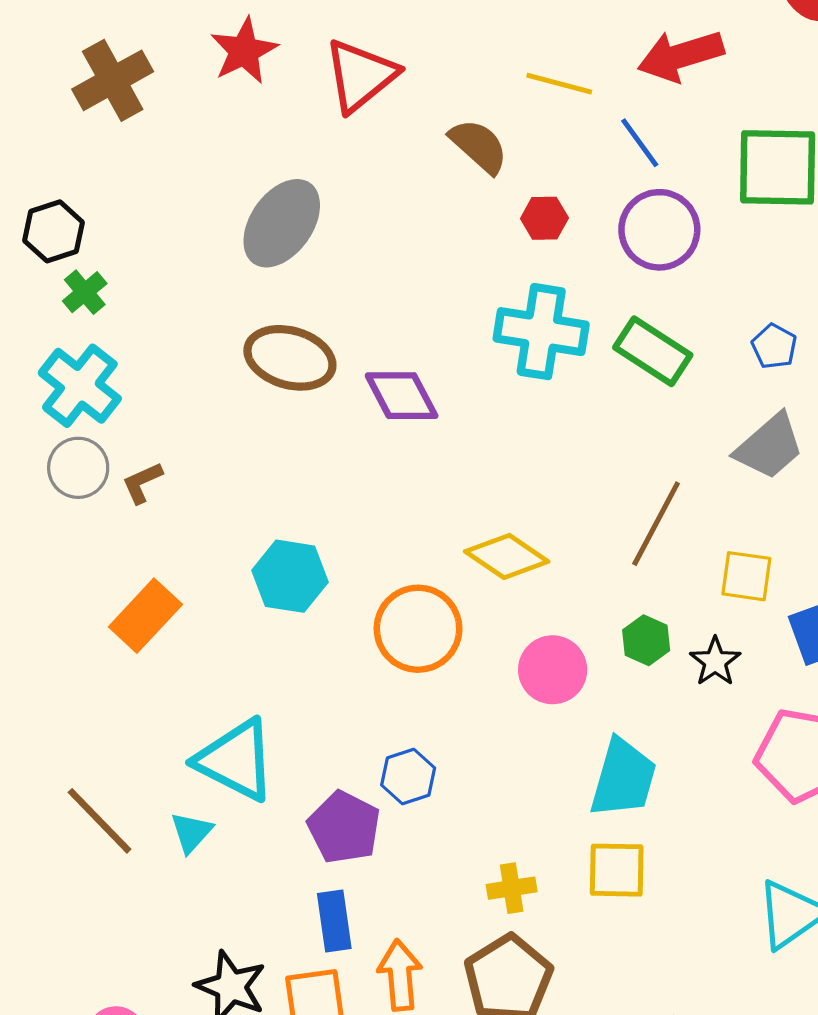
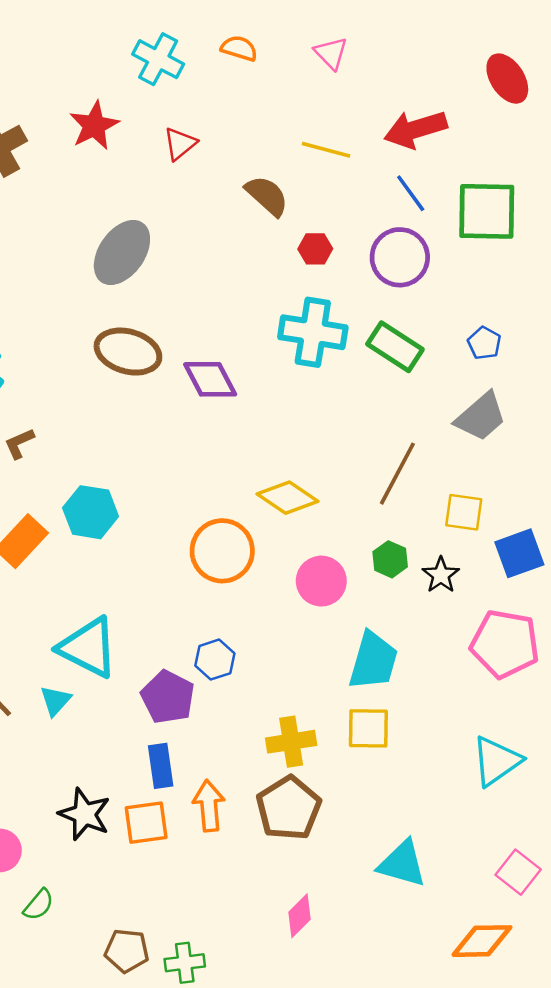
red triangle: (361, 75) -> (180, 144), size x0.6
blue line: (640, 143) -> (411, 193), moved
cyan hexagon: (290, 576) -> (91, 512), moved
yellow cross: (512, 888) -> (291, 742), size x1.4

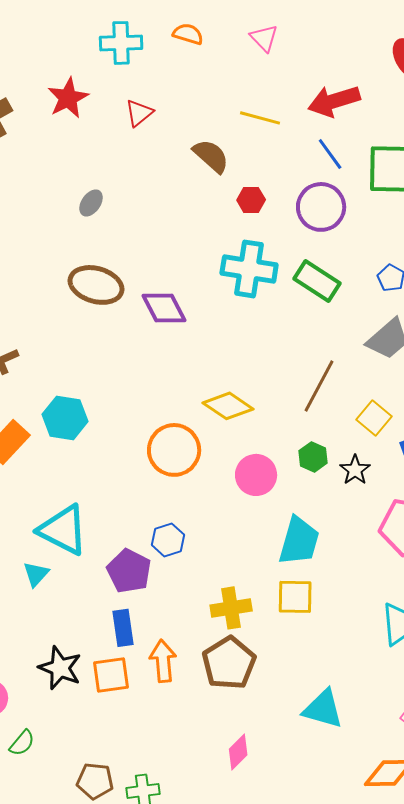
cyan cross: (158, 59) -> (121, 43), turned -30
gray ellipse: (122, 252) -> (91, 203), size x0.5
yellow square: (464, 512) -> (374, 418), turned 32

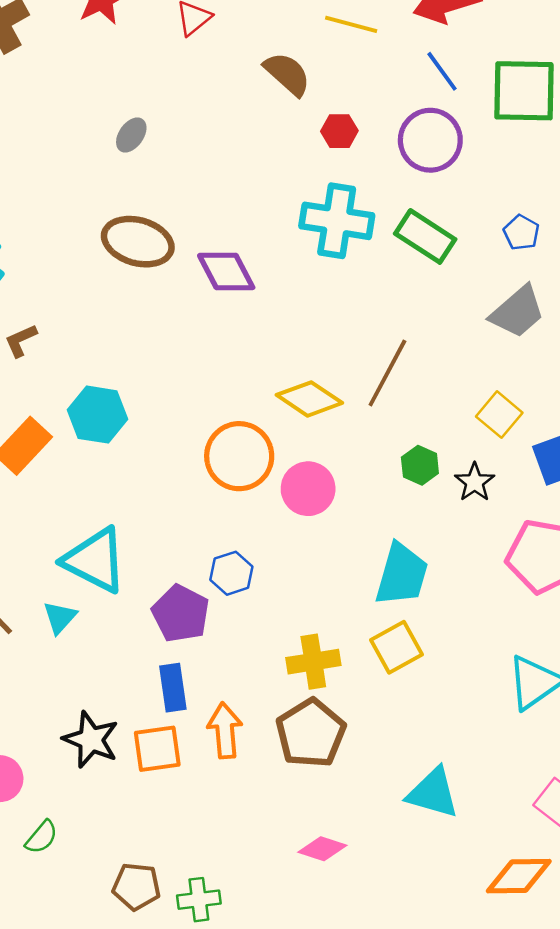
brown line: (319, 386) -> (387, 373), moved
pink circle: (256, 475) -> (308, 489), moved
yellow square: (295, 597) -> (397, 647), turned -30
pink diamond: (238, 752) -> (322, 849), turned 63

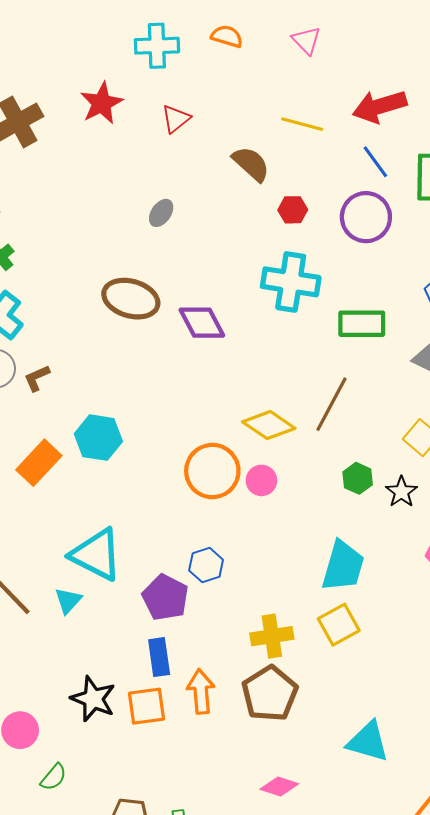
gray ellipse: (131, 135) -> (161, 213), moved
green rectangle: (425, 236) -> (362, 324), moved, turned -33
pink circle: (308, 489) -> (261, 480), moved, size x0.7

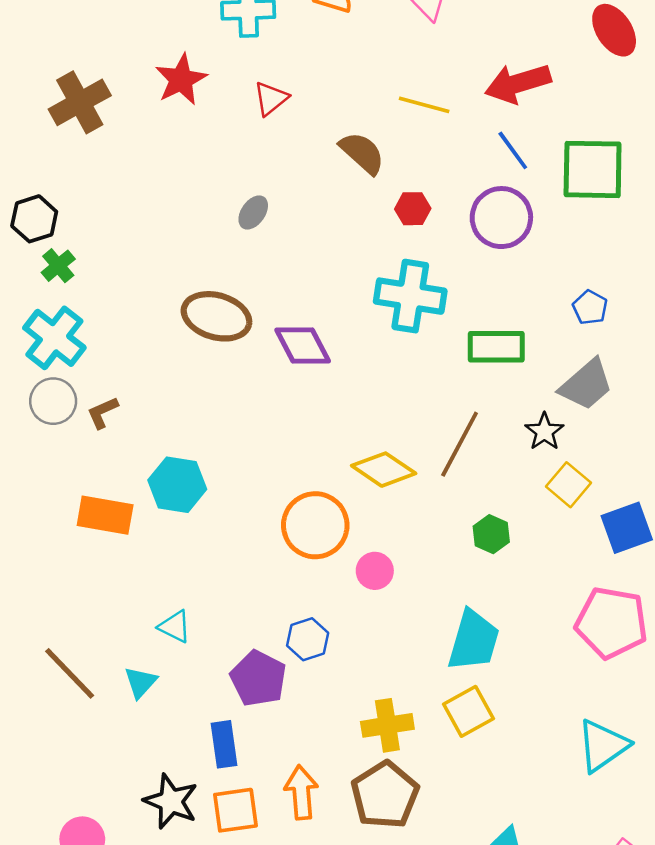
orange rectangle: (39, 463) -> (105, 515), turned 57
pink circle: (261, 480) -> (375, 571), moved
black star: (401, 492) -> (544, 432), moved
cyan triangle: (96, 555) -> (175, 627), size x0.5
blue rectangle: (159, 657) -> (224, 744), moved

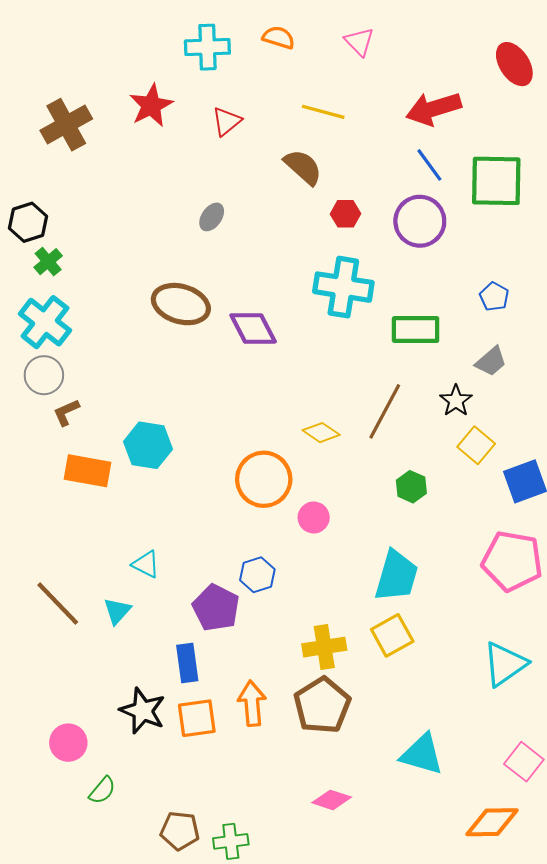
yellow line: (424, 105) -> (323, 112), moved
gray trapezoid: (586, 385) -> (491, 361), size x0.7
brown L-shape: (103, 413) -> (66, 412), moved
yellow diamond: (384, 470) -> (321, 433), size x0.7

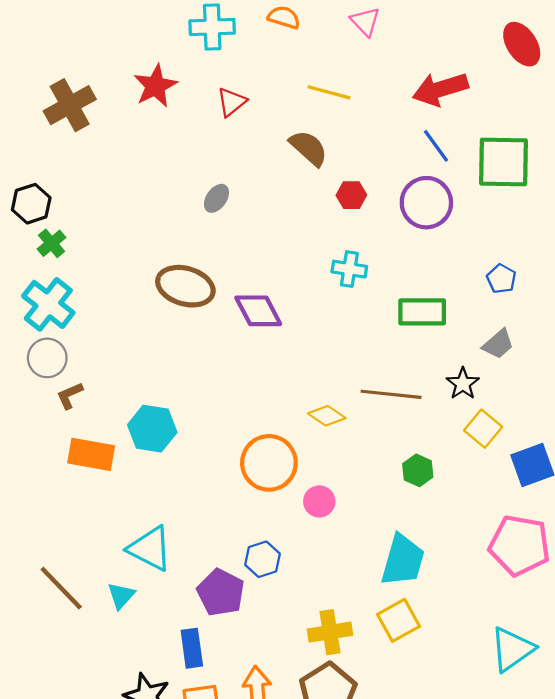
cyan cross: (343, 287) -> (349, 269), size x0.6
brown line: (385, 411) -> (391, 394), turned 68
cyan triangle: (146, 564) -> (150, 549), size x1.6

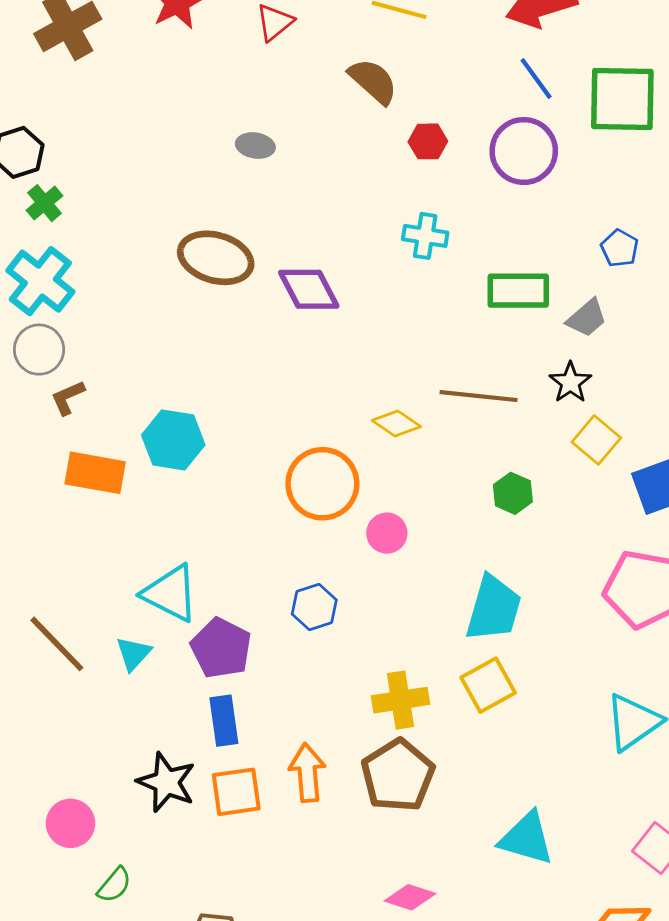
gray ellipse: (216, 198) -> (255, 146), turned 64
gray trapezoid: (498, 344) -> (587, 318), moved
purple pentagon: (221, 592) -> (221, 648), moved

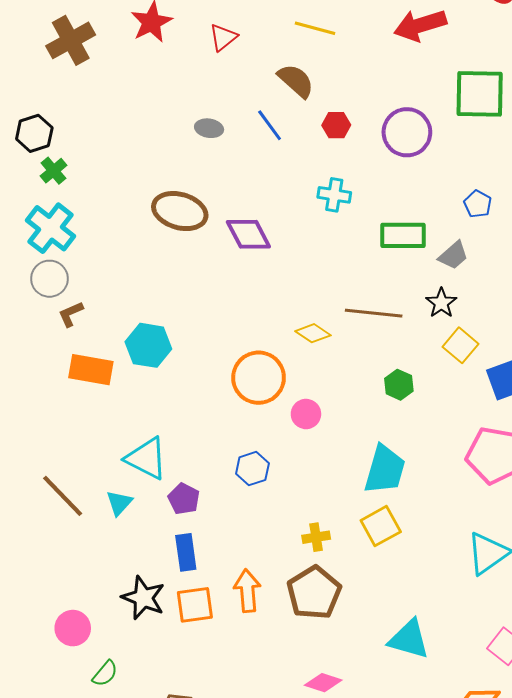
blue line: (536, 78) -> (270, 125), moved
purple pentagon: (221, 648) -> (184, 499), size x0.7
yellow cross: (401, 700) -> (316, 537), size x0.7

